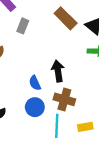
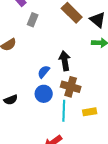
blue semicircle: (35, 83) -> (44, 72), turned 64

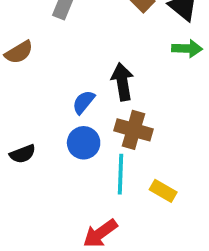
yellow rectangle: (90, 112) -> (163, 191), moved, turned 40

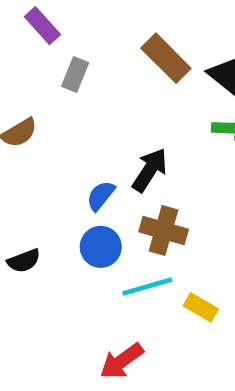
black arrow: (122, 82) -> (150, 170), turned 42
cyan line: (121, 174) -> (147, 286), turned 72

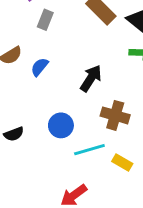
blue semicircle: (101, 196) -> (40, 67), moved
brown cross: (164, 231) -> (115, 115), moved

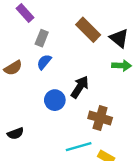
blue semicircle: (40, 67) -> (44, 62), moved
blue circle: (61, 125) -> (55, 100), moved

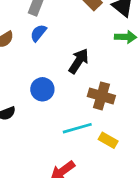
blue circle: (55, 100) -> (42, 89), moved

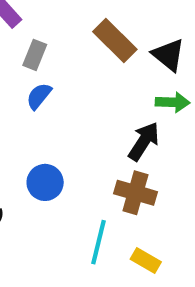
black arrow: (79, 61) -> (144, 141), moved
cyan line: (77, 128) -> (99, 242), turned -60

